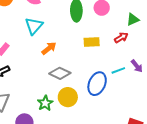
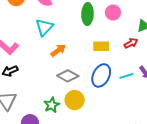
blue ellipse: (97, 84) -> (101, 75), moved

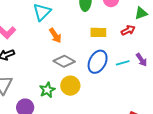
orange arrow: (58, 50) -> (55, 35), turned 91

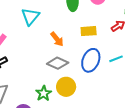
orange arrow: (55, 35) -> (57, 39), moved

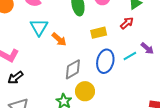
orange arrow: (57, 39) -> (59, 39), moved
gray diamond: (58, 63) -> (73, 69), turned -45

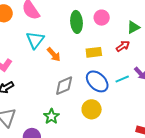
blue ellipse: (105, 61) -> (97, 81), turned -65
yellow circle: (85, 91) -> (92, 109), moved

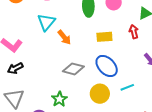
red arrow: (123, 46) -> (134, 32), turned -72
cyan line: (122, 79) -> (127, 87), moved
gray diamond: (64, 86) -> (73, 69), turned 35

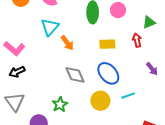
gray diamond: (73, 69) -> (75, 75), turned 50

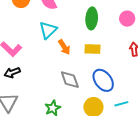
pink circle: (118, 10) -> (127, 19), moved
yellow rectangle: (107, 44) -> (92, 49), moved

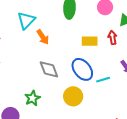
yellow rectangle: (92, 49) -> (90, 41), moved
cyan line: (121, 104) -> (103, 80), moved

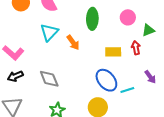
orange arrow: (43, 37) -> (73, 42), moved
gray diamond: (49, 69) -> (49, 79), moved

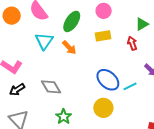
pink circle: (128, 17) -> (104, 11), moved
green ellipse: (92, 19) -> (72, 21), moved, turned 40
yellow rectangle: (113, 52) -> (103, 36), moved

